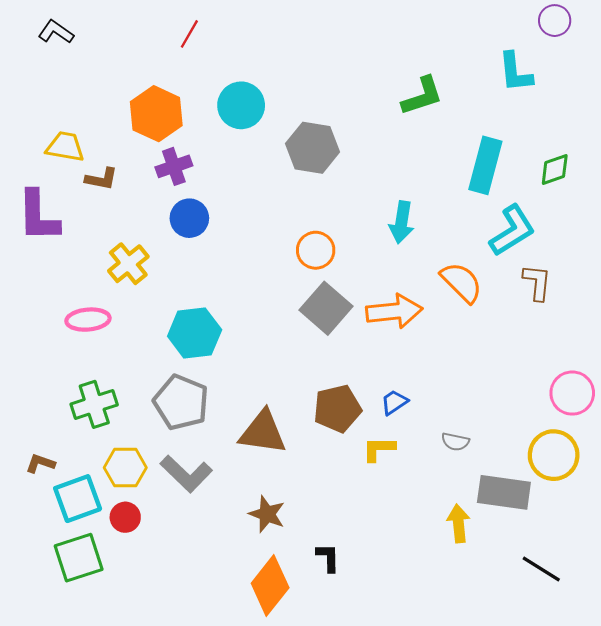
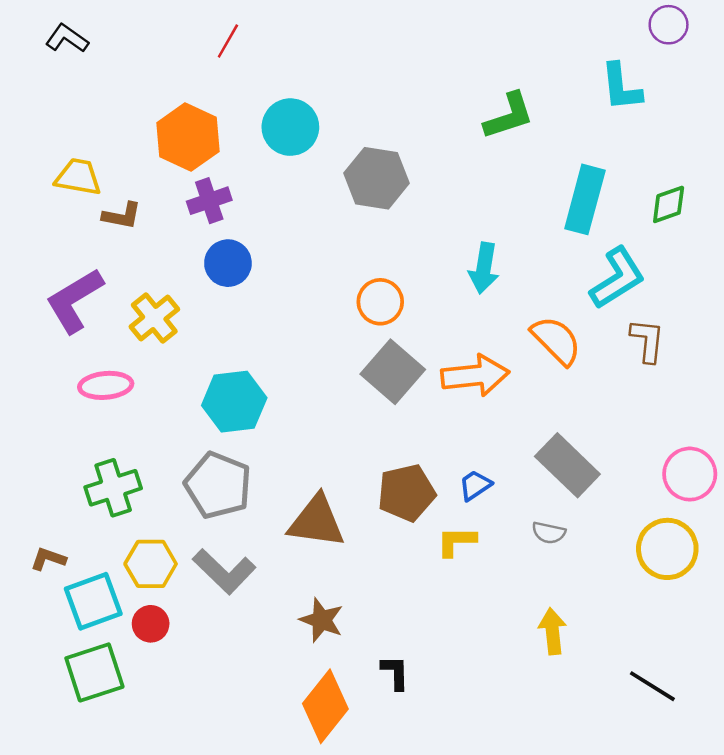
purple L-shape: (38, 216) -> (74, 301), moved, turned 60
gray rectangle: (504, 492) -> (567, 465), moved, turned 36

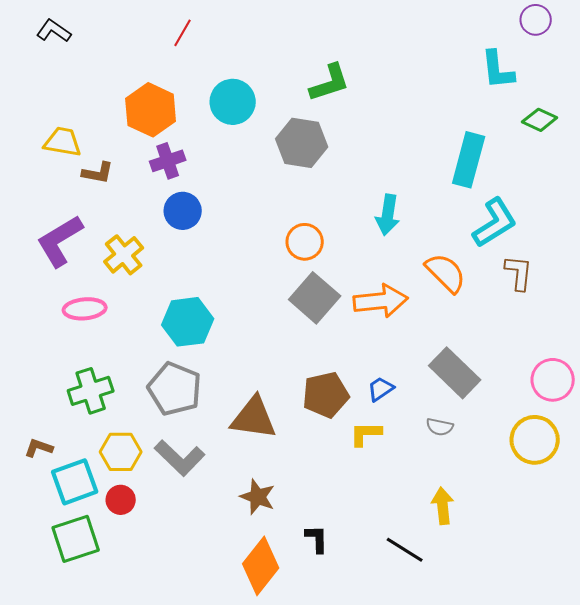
green L-shape: (509, 116) -> (330, 83), moved
green diamond: (669, 204) -> (540, 120), moved, turned 44
black line: (652, 686) -> (405, 550), moved

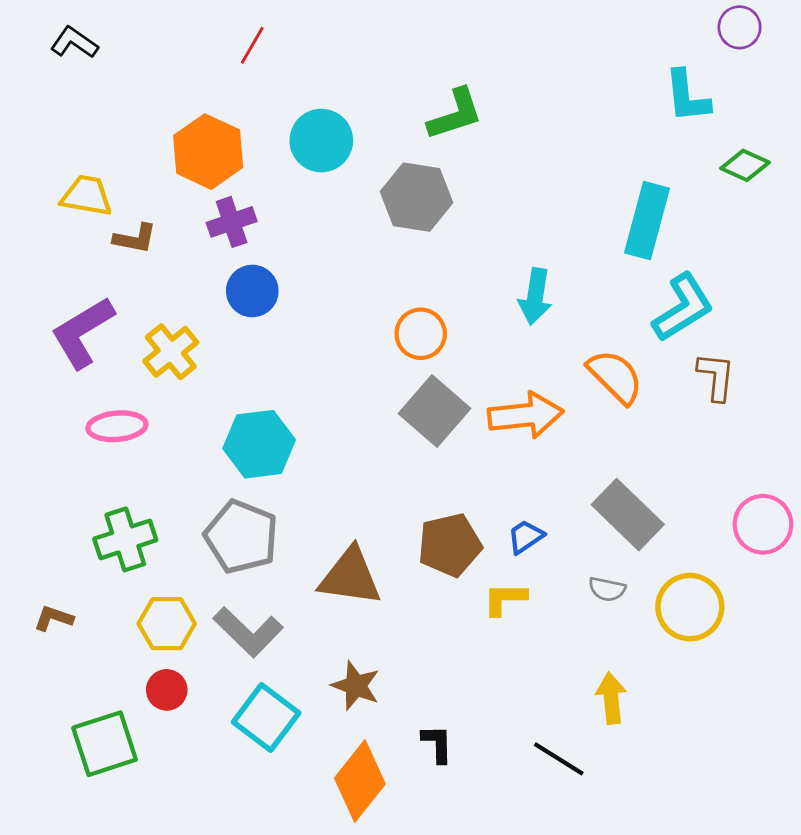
yellow circle: (535, 440) -> (690, 607), moved
cyan square: (75, 482) -> (266, 717), moved, turned -33

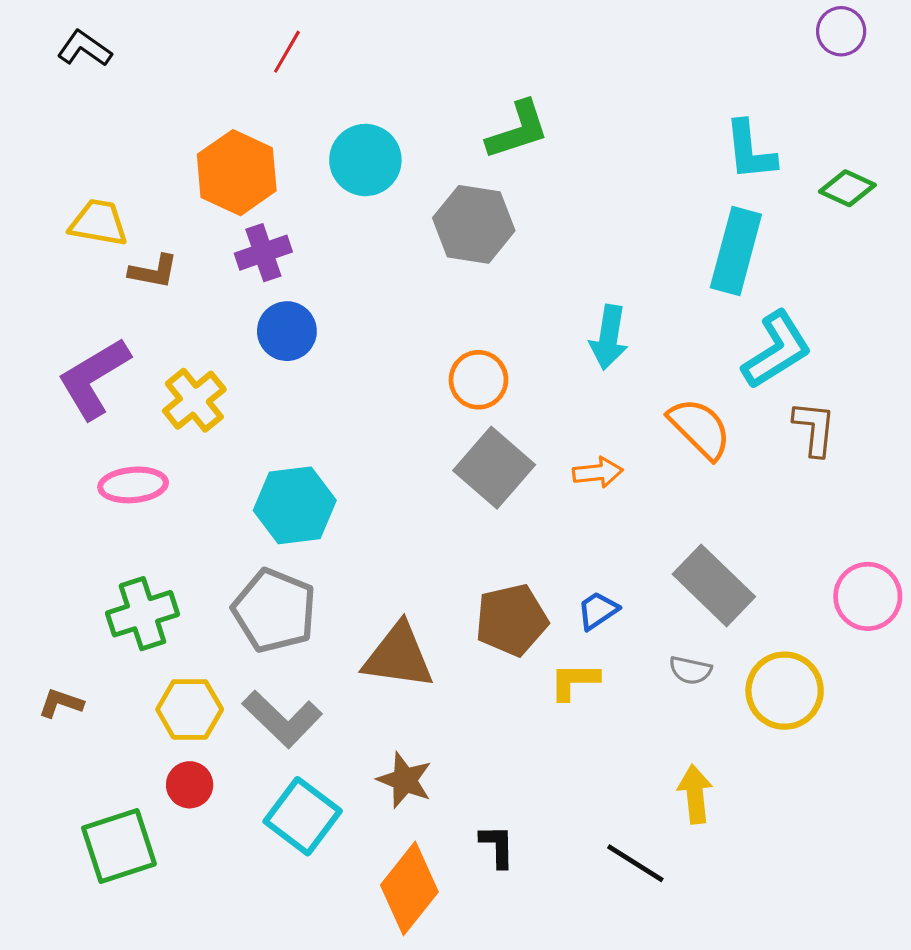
cyan L-shape: (687, 96) -> (750, 151), moved
orange arrow: (526, 415) -> (598, 472), size x0.6

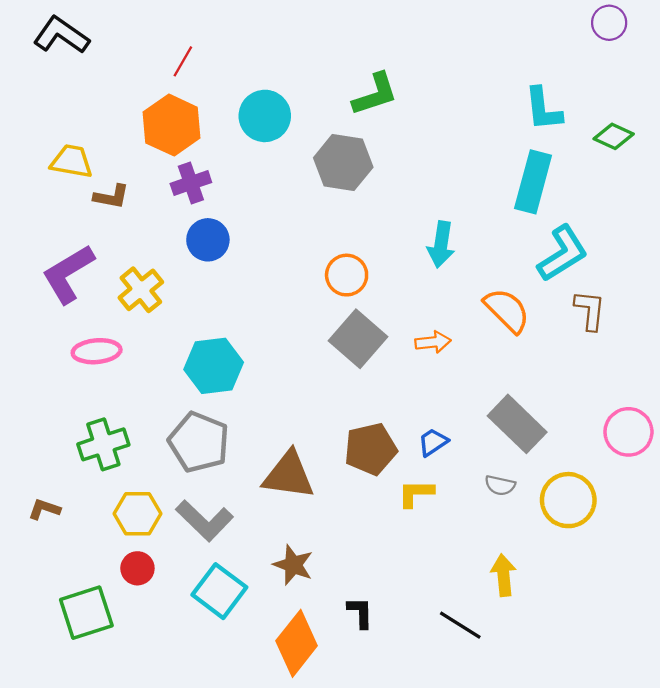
black L-shape: (84, 49) -> (61, 35), size x1.4
red line: (287, 52) -> (183, 61), moved

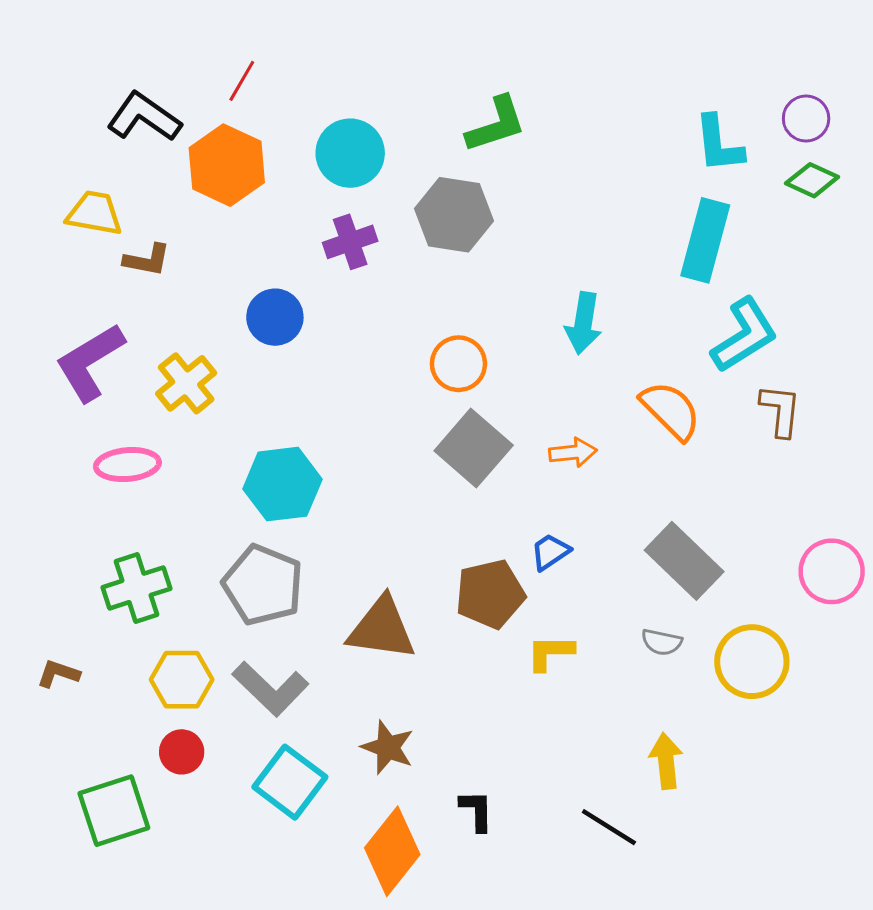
purple circle: (609, 23) -> (806, 118), moved
black L-shape: (61, 35) -> (144, 117), moved
purple cross: (191, 183) -> (350, 242), moved
blue trapezoid: (433, 442) -> (550, 552), moved

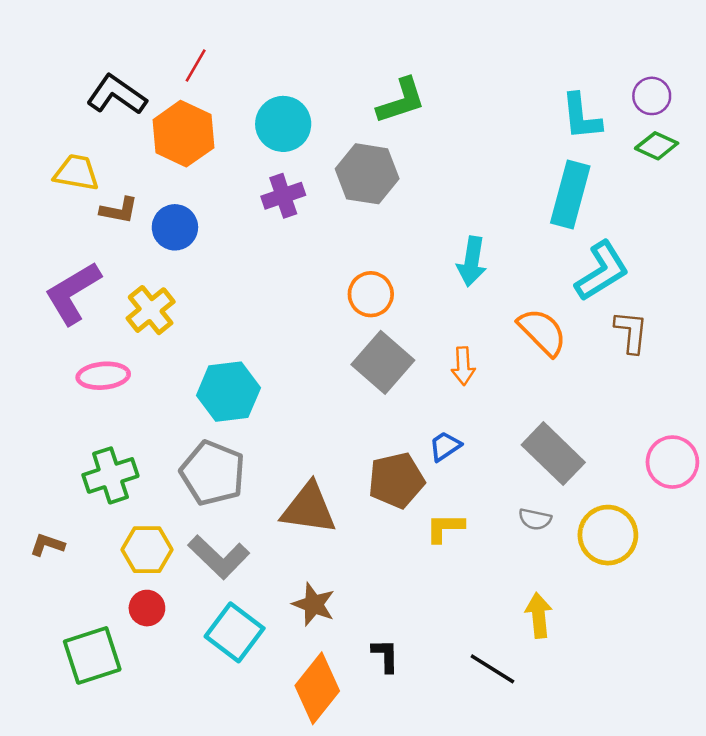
blue circle: (275, 317) -> (175, 227), moved
orange arrow: (573, 453) -> (463, 366), turned 93

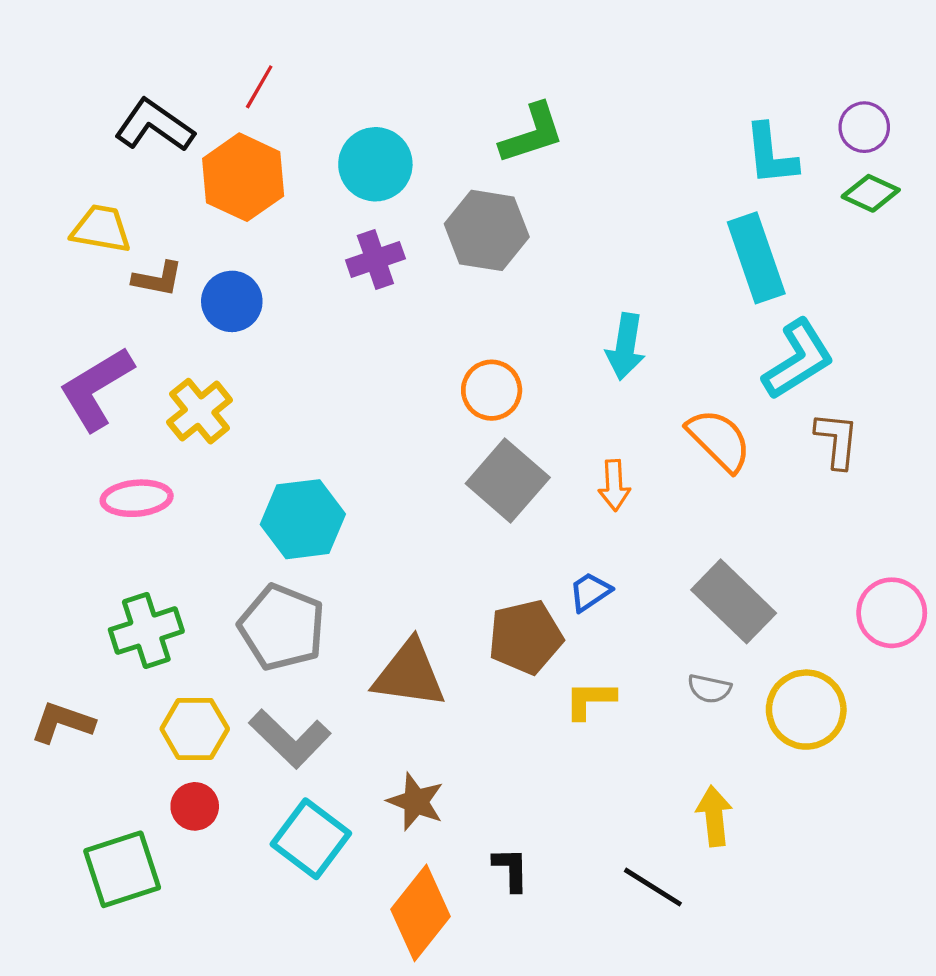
cyan rectangle: (570, 194) -> (756, 258), turned -34
brown L-shape: (47, 545) -> (62, 722), size x1.4

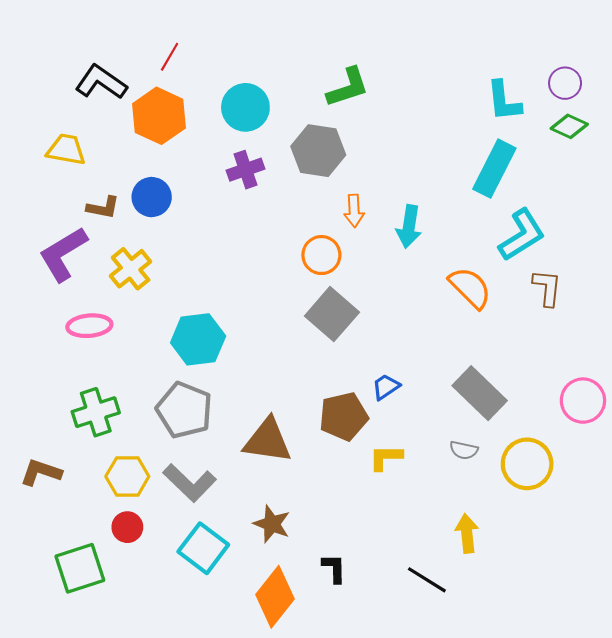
cyan rectangle: (756, 258) -> (494, 169), turned 46
brown L-shape: (158, 279) -> (103, 208), moved
orange arrow: (614, 485) -> (354, 211), moved

